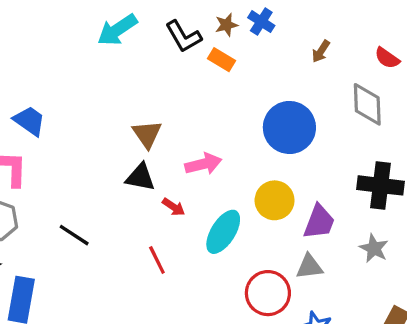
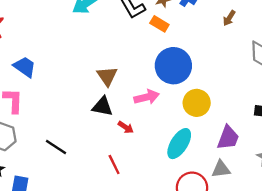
blue circle: (289, 127) -> (173, 66), moved
yellow circle: (275, 200) -> (197, 103), moved
cyan ellipse: (223, 232) -> (179, 144), moved

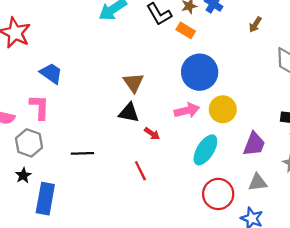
pink arrow: (147, 97) -> (187, 110), moved
black line: (56, 147) -> (82, 153), turned -35
gray triangle: (221, 169) -> (258, 182), moved

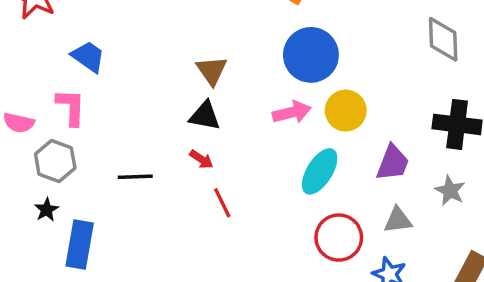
red arrow: (152, 134) -> (201, 159), moved

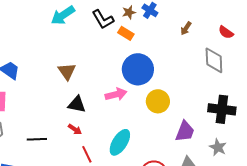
brown triangle: (212, 71) -> (67, 71), moved
pink arrow: (292, 112) -> (116, 94), moved
cyan ellipse: (320, 171) -> (120, 142), moved

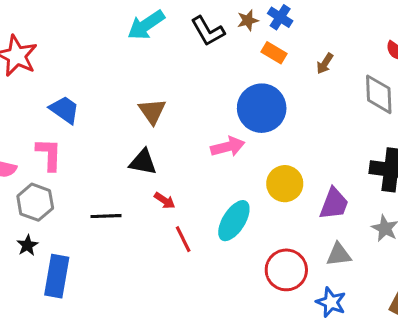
brown arrow: (186, 28) -> (325, 63), moved
orange rectangle: (126, 33) -> (274, 53), moved
yellow circle: (158, 101) -> (285, 184), moved
black triangle: (77, 104) -> (143, 162), moved

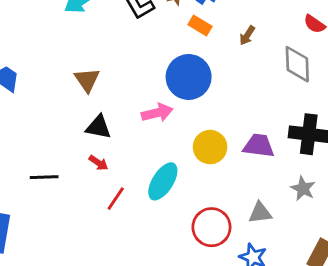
black triangle: (143, 162) -> (98, 127), moved
purple trapezoid: (334, 204) -> (259, 146), moved, turned -104
red line: (183, 239) -> (116, 199), turned 60

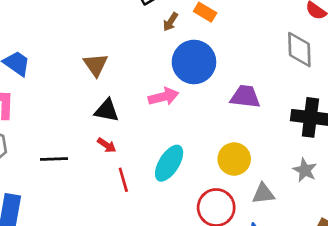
brown arrow: (247, 35) -> (170, 22), moved
purple trapezoid: (259, 146) -> (245, 97), moved
yellow circle: (210, 147) -> (234, 159), moved
red line: (116, 199) -> (123, 180), turned -50

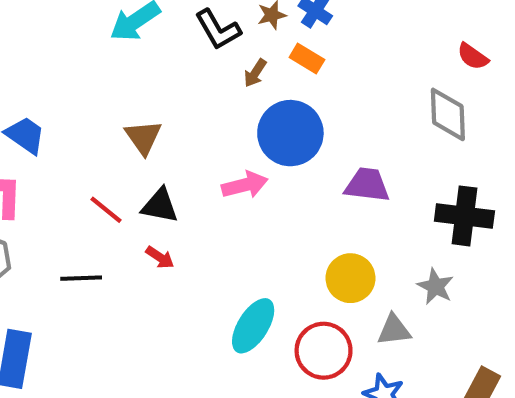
cyan ellipse: (169, 163) -> (253, 326), moved
gray star: (305, 170) -> (435, 286), moved
red line: (123, 180) -> (106, 210), moved, turned -35

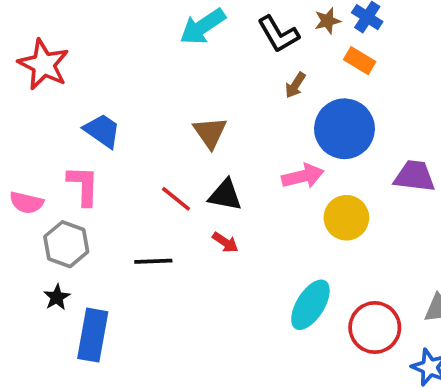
brown arrow: (255, 73) -> (295, 85), moved
yellow circle: (350, 278) -> (346, 218), moved

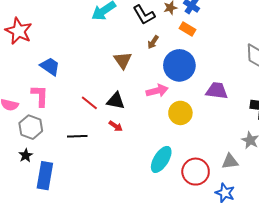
brown triangle: (210, 133) -> (123, 60), moved

